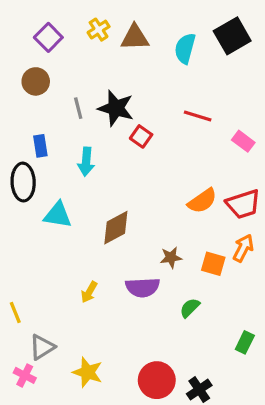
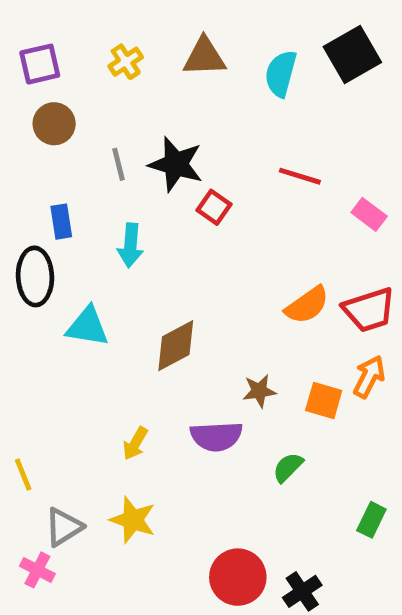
yellow cross: (99, 30) -> (126, 62), moved
purple square: (48, 37) -> (40, 64), moved, turned 32
yellow star: (88, 372) -> (133, 520), moved

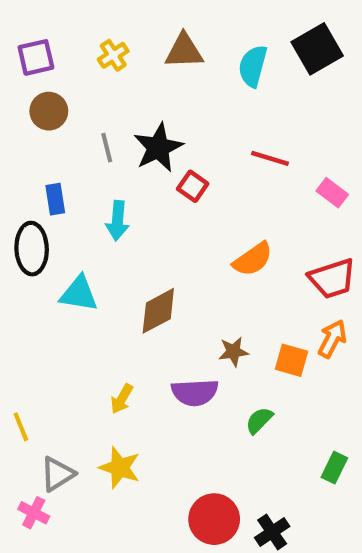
black star: (176, 164) -> (158, 148), turned 30
orange semicircle: (307, 305) -> (253, 259), moved

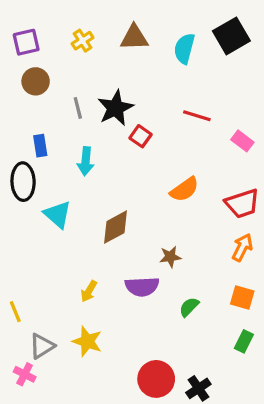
cyan triangle: (79, 294) -> (57, 214), turned 32
orange square: (291, 360) -> (242, 298), moved

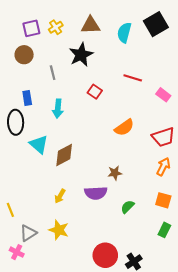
purple square: (26, 42) -> (31, 28), moved
black star: (115, 108) -> (81, 55), moved
brown diamond: (115, 227) -> (64, 155), moved

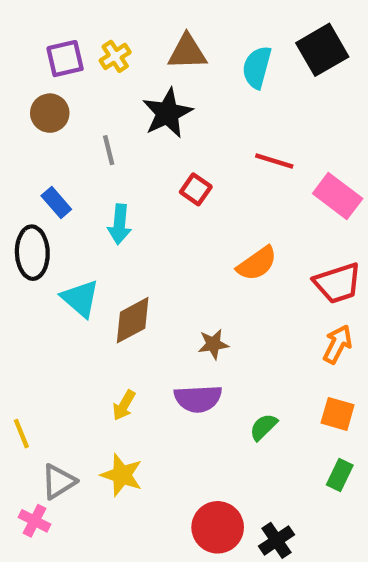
pink rectangle: (163, 95) -> (338, 196), size x1.5
blue rectangle: (27, 98) -> (56, 202), turned -32
brown star: (115, 173) -> (213, 344), moved

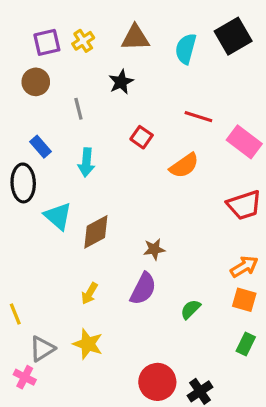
black star: (167, 113) -> (121, 82), size x0.7
orange semicircle: (257, 264) -> (184, 166), moved
orange arrow: (338, 344) -> (244, 267), moved, turned 32
purple semicircle: (198, 399) -> (143, 289), turned -60

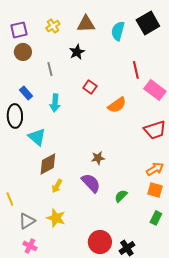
purple square: (47, 42) -> (19, 30), moved
red line: (198, 117) -> (136, 70), moved, turned 60
brown diamond: (96, 232) -> (48, 164), moved
purple semicircle: (143, 289) -> (91, 183), turned -70
pink cross: (25, 377) -> (30, 246), moved

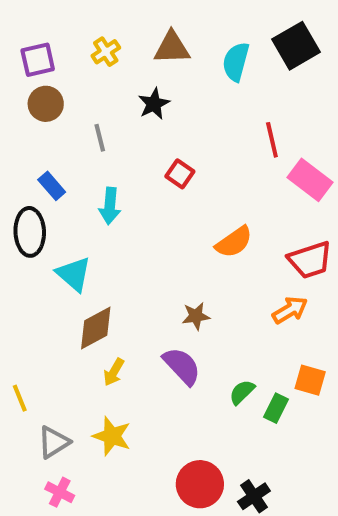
orange semicircle: (117, 105) -> (234, 242), moved
orange arrow: (155, 169) -> (290, 310), moved
green rectangle: (156, 218) -> (276, 408), moved

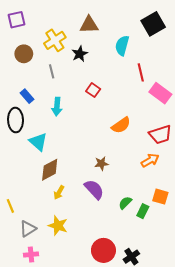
yellow cross: (106, 52) -> (55, 40), moved, size x1.5
purple square: (38, 60) -> (17, 20), moved
cyan semicircle: (236, 62) -> (122, 46), moved
pink cross: (60, 492) -> (31, 255), turned -32

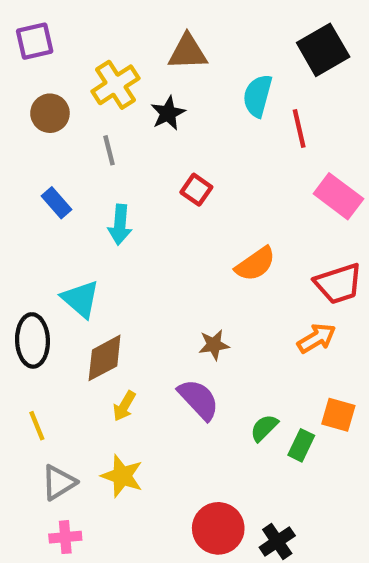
red line: (141, 72) -> (299, 128), moved
black ellipse: (16, 120) -> (32, 340), moved
yellow line: (10, 206) -> (37, 426), moved

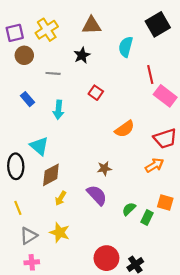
purple square: (35, 41) -> (15, 33), moved
yellow cross: (116, 85) -> (47, 30), moved
red line: (299, 128) -> (150, 75), moved
gray line: (109, 150) -> (53, 73), turned -72

